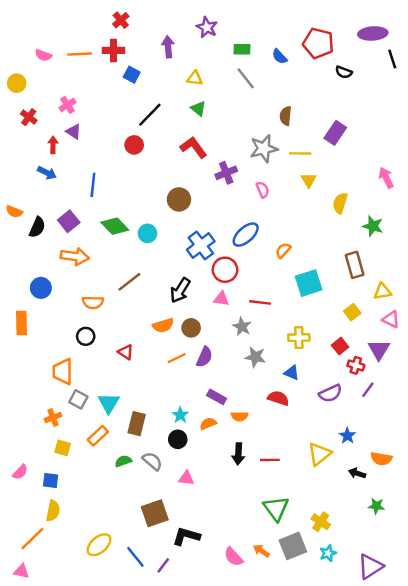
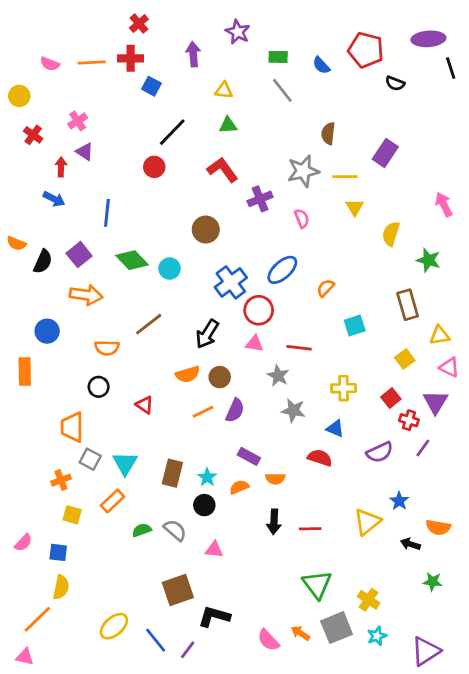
green triangle: (198, 109) -> (228, 125), turned -42
cyan square: (309, 283) -> (355, 326), size x0.7
brown rectangle: (137, 424) -> (172, 473), moved

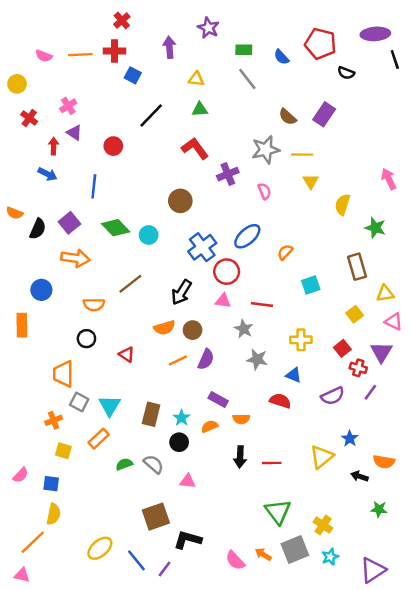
brown semicircle: (328, 133) -> (288, 117), turned -54
purple rectangle: (385, 153) -> (324, 114), moved
red circle: (154, 167) -> (113, 146), moved

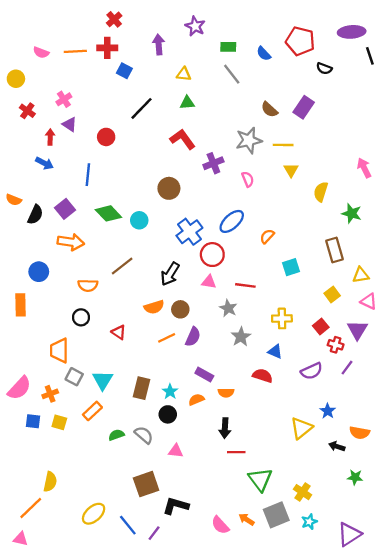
gray star: (257, 359) -> (241, 337), turned 30
red line: (272, 463) -> (236, 452), moved
pink semicircle: (21, 475) -> (19, 388), moved, size x1.6
blue square: (51, 484) -> (33, 421), moved

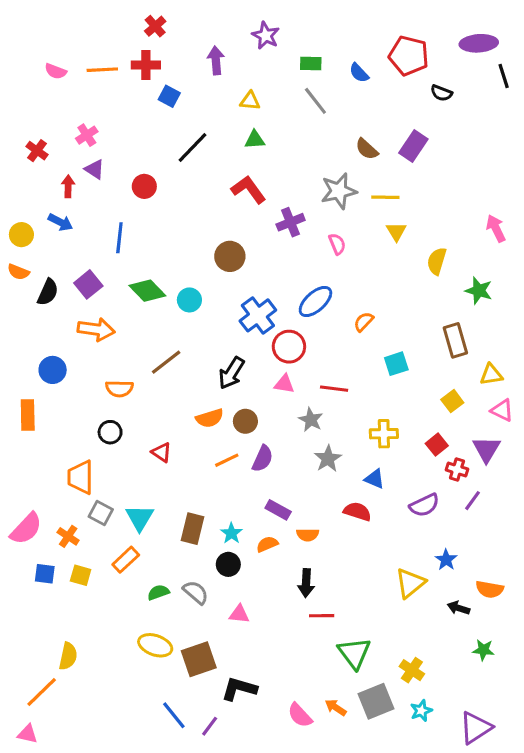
yellow circle: (16, 79) -> (21, 235), moved
orange cross: (50, 394) -> (68, 536), turned -35
yellow ellipse: (94, 514) -> (155, 645), moved, turned 60

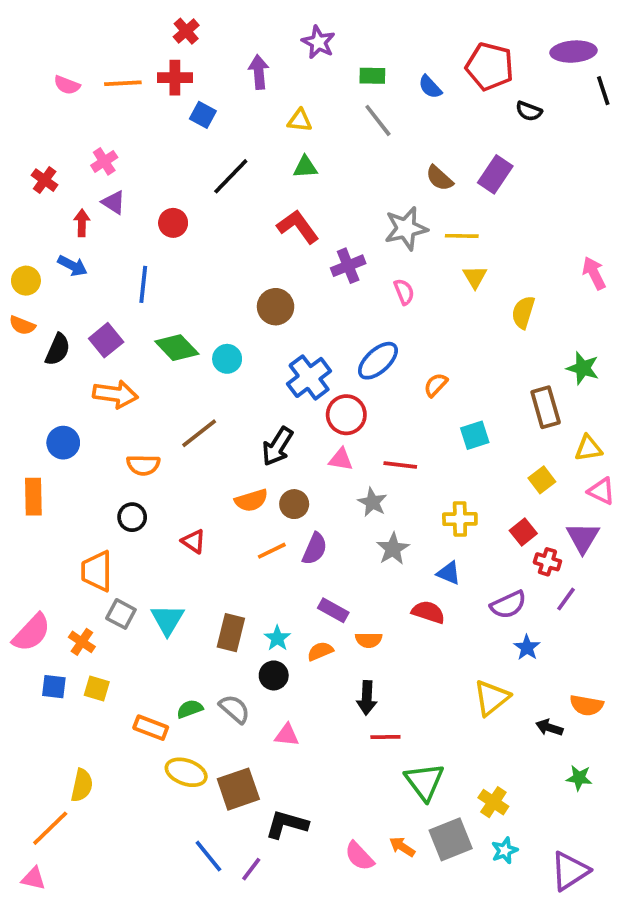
green star: (479, 291) -> (583, 368), moved
orange rectangle: (126, 560) -> (151, 728), moved, turned 64
blue star: (446, 560) -> (527, 648), moved

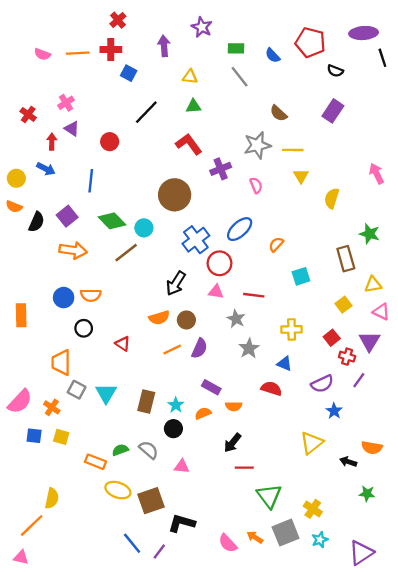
purple rectangle: (495, 174) -> (333, 111), moved
brown circle: (276, 307) -> (175, 195), size x1.4
brown line: (199, 433) -> (126, 253), moved
blue circle: (63, 443) -> (64, 298), moved
black arrow: (367, 698) -> (232, 443), turned 36

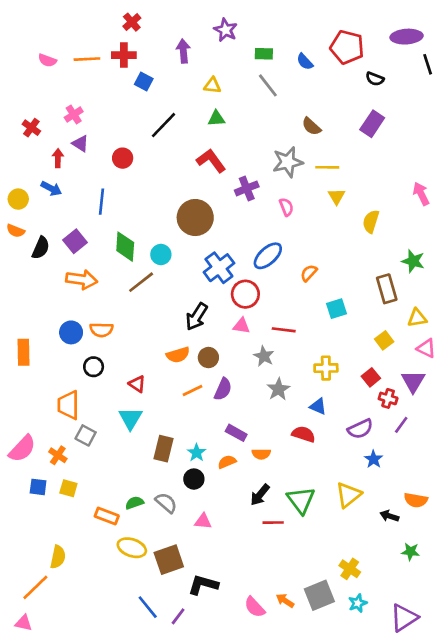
green diamond: (112, 221) -> (125, 247), turned 48
cyan triangle: (106, 393) -> (131, 418), moved
green triangle: (269, 496) -> (301, 500), moved

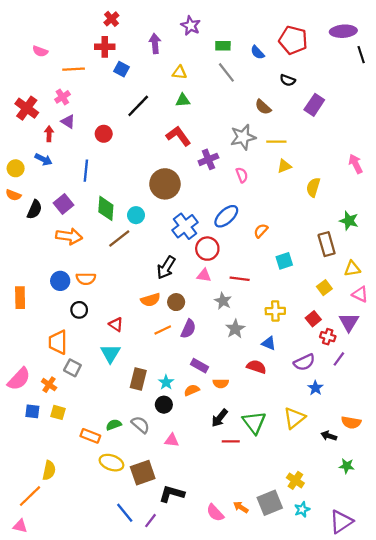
orange line: (87, 59) -> (74, 69), moved
black semicircle: (375, 79) -> (288, 80), moved
red cross: (31, 128) -> (27, 108), size x1.5
yellow triangle: (337, 196) -> (284, 166), turned 40

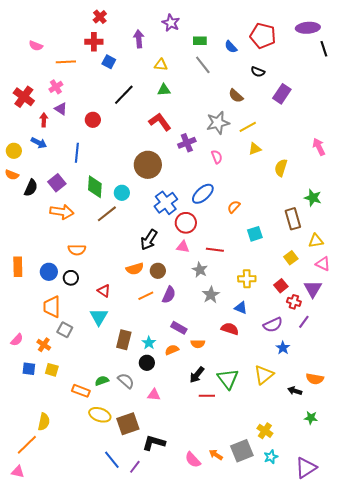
yellow line: (276, 142) -> (248, 127), turned -30
blue circle: (60, 281) -> (49, 272), moved
pink semicircle: (19, 379) -> (17, 340), size x0.6

